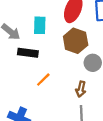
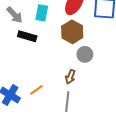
orange line: (43, 80) -> (36, 90), moved

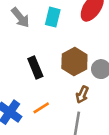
brown hexagon: (72, 32) -> (74, 61), moved
black rectangle: (27, 36) -> (35, 68), moved, turned 48

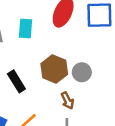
brown arrow: (82, 95) -> (67, 101), turned -42

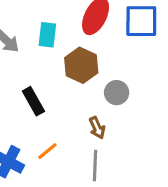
brown hexagon: (54, 69) -> (81, 65), moved

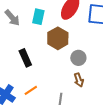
brown arrow: (97, 128) -> (79, 80), moved

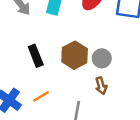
brown hexagon: (58, 38) -> (75, 55), moved

